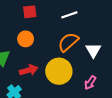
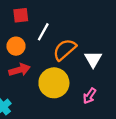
white line: (69, 15) -> (43, 32), moved, turned -42
red arrow: (29, 70) -> (20, 70), moved

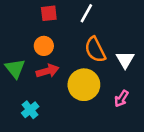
white line: (43, 32) -> (86, 13), moved
orange semicircle: (65, 50) -> (95, 50), turned -75

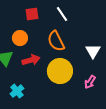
white line: (86, 13) -> (62, 14), turned -63
orange circle: (44, 46) -> (20, 38), moved
orange semicircle: (95, 50) -> (56, 41), moved

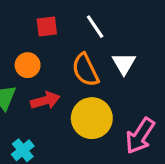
white triangle: (93, 51) -> (124, 63), moved
pink arrow: (90, 82) -> (140, 136), size x1.6

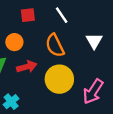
white triangle: (124, 63) -> (94, 41), moved

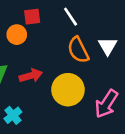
orange circle: (14, 42) -> (17, 35), moved
orange semicircle: (55, 45) -> (78, 50), moved

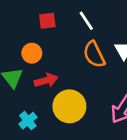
orange circle: (17, 35) -> (32, 53), moved
yellow circle: (68, 90) -> (69, 106), moved

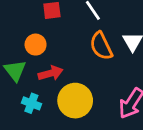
cyan cross: (28, 121) -> (31, 103), moved, turned -30

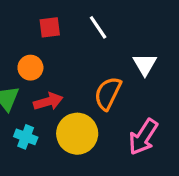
orange semicircle: (101, 46) -> (108, 93), moved, turned 52

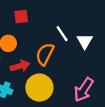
white line: (98, 27) -> (62, 34), moved
orange semicircle: (108, 93) -> (45, 54), moved

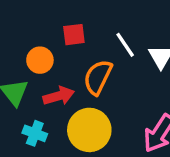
red square: (21, 16) -> (74, 35), moved

